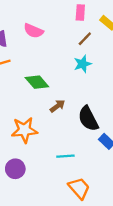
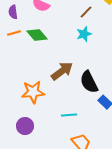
green diamond: (37, 82) -> (37, 35), moved
brown arrow: (57, 106) -> (62, 71), size x1.6

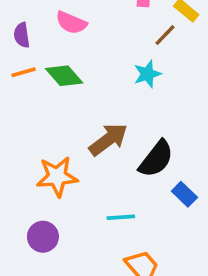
brown line: (86, 12) -> (165, 35), moved
black semicircle: (89, 82) -> (156, 159), turned -115

